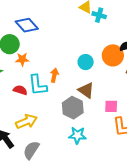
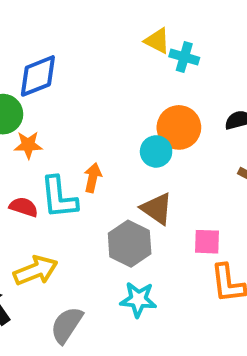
blue diamond: (27, 25) -> (38, 76), turned -70
orange circle: (113, 55) -> (179, 127), moved
gray semicircle: (31, 150) -> (67, 325), moved

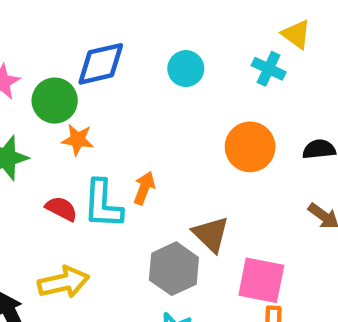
yellow triangle: (157, 41) -> (296, 34), moved
cyan circle: (156, 151) -> (186, 69), moved
pink square: (207, 242) -> (261, 280), size x1.5

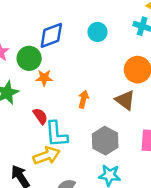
cyan L-shape: (103, 204) -> (56, 134), moved
red semicircle: (61, 209) -> (40, 116), turned 35
brown triangle: (211, 234) -> (125, 100), moved

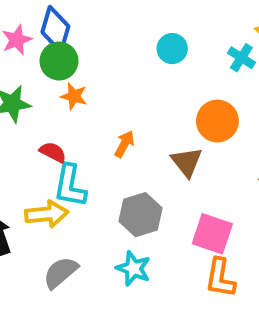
blue diamond: (51, 35) -> (55, 29), moved, turned -68
red semicircle: (40, 116) -> (53, 152), turned -42

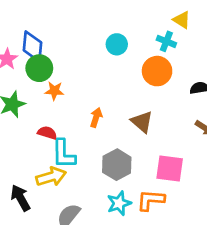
orange circle: (217, 121) -> (157, 71), moved
cyan star: (133, 268) -> (119, 203), turned -30
orange L-shape: (220, 278) -> (151, 200), moved, turned 96

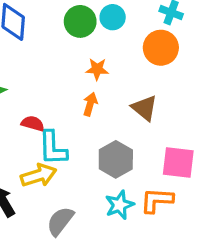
green circle: (39, 68) -> (80, 21), moved
orange star: (54, 91) -> (97, 69), moved

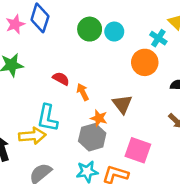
orange star: (97, 69) -> (99, 118), moved
orange arrow: (90, 104) -> (83, 92), turned -56
red semicircle: (33, 123) -> (61, 79), moved

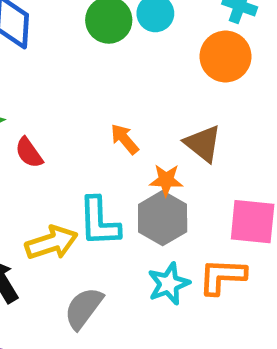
red semicircle: (61, 79) -> (29, 153), moved, turned -140
cyan L-shape: (48, 118) -> (99, 222), moved

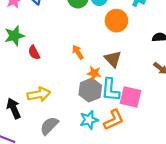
orange circle: (225, 56) -> (116, 21), moved
cyan L-shape: (99, 222) -> (110, 90), moved
orange L-shape: (222, 276) -> (114, 120), turned 145

